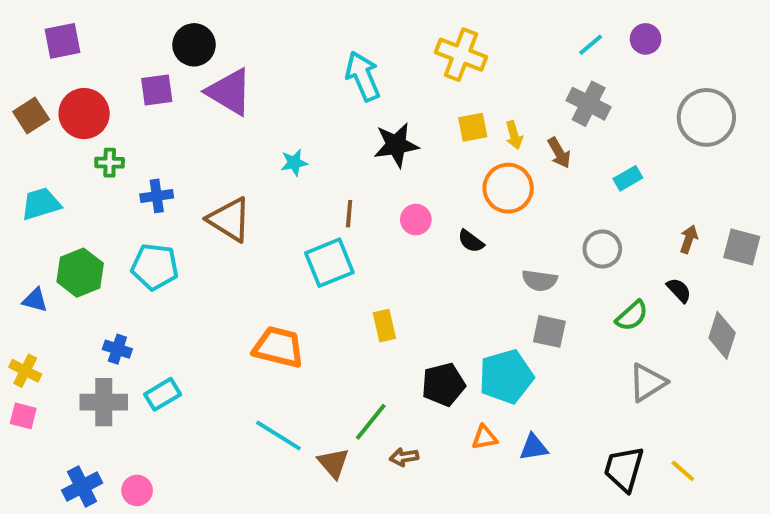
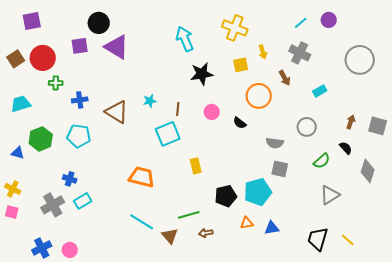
yellow arrow: (514, 135) -> (263, 52), moved
cyan star: (294, 163) -> (150, 101), moved
blue cross: (117, 349) -> (70, 179), moved
gray cross: (104, 402) -> (53, 205), turned -30
green line: (371, 422) -> (189, 215), turned 35

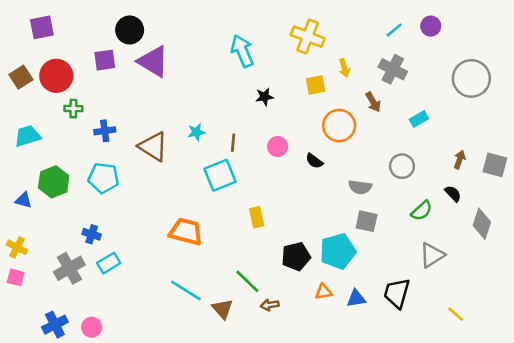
black star: (202, 74) -> (264, 97), size x0.6
green line: (189, 215) -> (247, 281), turned 60
black trapezoid: (318, 239) -> (397, 293), moved

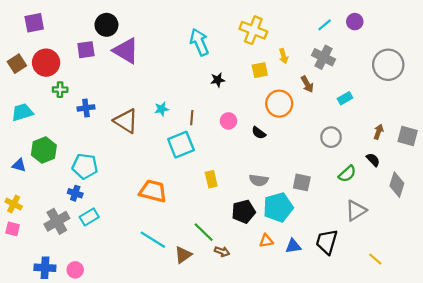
cyan pentagon: (103, 178) -> (85, 166), moved
gray semicircle: (360, 187) -> (259, 180), moved
brown arrow: (270, 305) -> (222, 252), turned -152
brown triangle: (223, 309) -> (183, 255), turned 36
blue cross: (55, 325) -> (45, 268), turned 30

